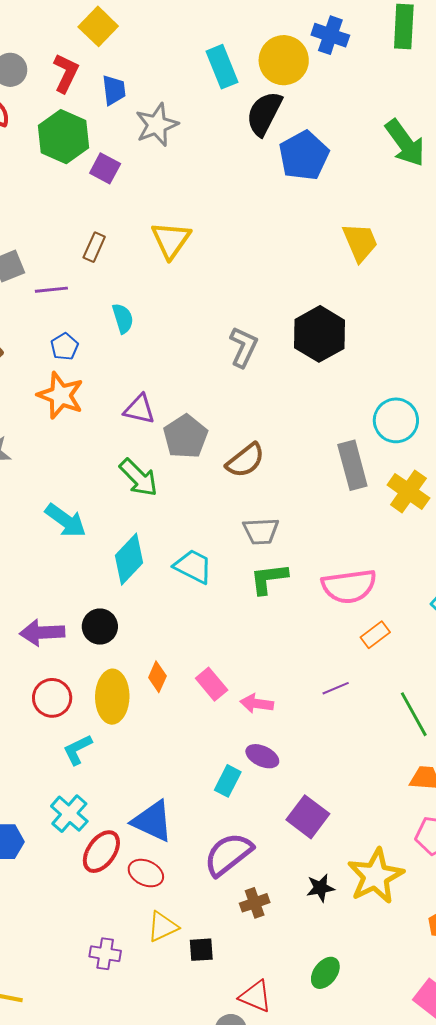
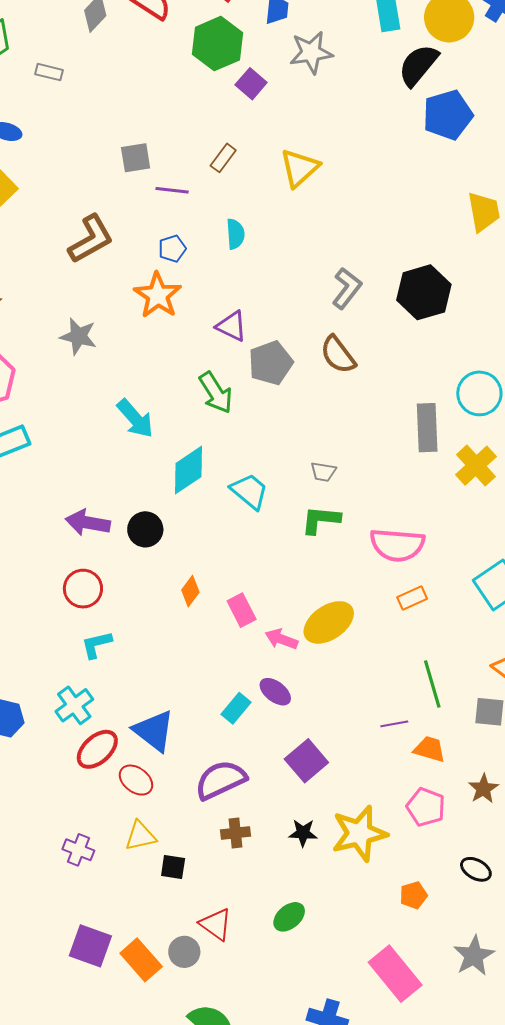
brown semicircle: (245, 460) -> (338, 355), moved, turned 78
gray trapezoid: (261, 531) -> (323, 472), size x0.7
purple line: (336, 688) -> (394, 724), moved
yellow ellipse: (112, 697) -> (329, 622), moved, turned 42

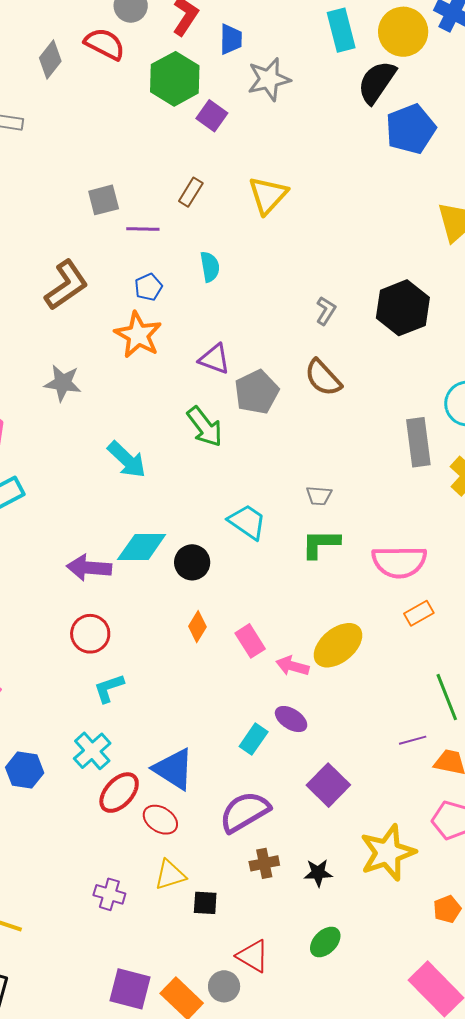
gray L-shape: (347, 288) -> (326, 311), size x0.7
cyan diamond: (189, 470) -> (142, 547), moved, turned 39
black circle: (145, 529) -> (192, 562), moved
black star: (303, 833) -> (318, 873), moved

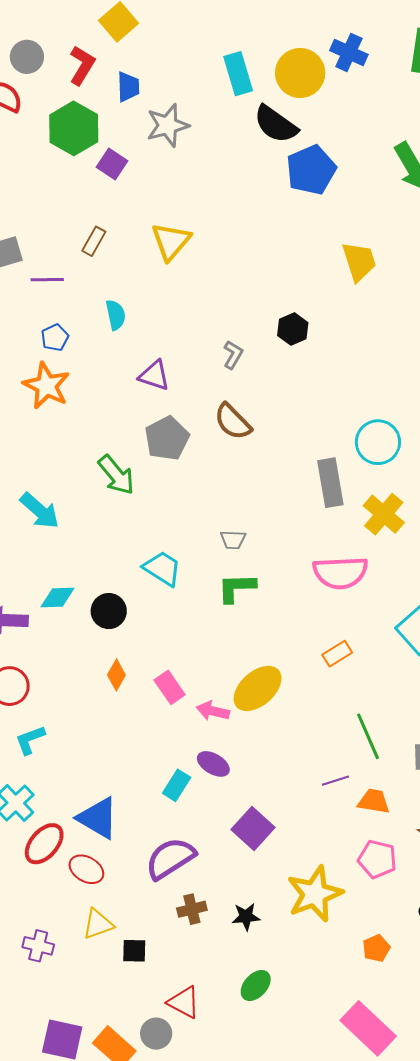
black semicircle: (377, 82) -> (276, 124), turned -87
black hexagon: (403, 308) -> (293, 329), moved, size x0.6
purple triangle: (214, 359) -> (154, 376), moved
cyan diamond: (142, 547) -> (58, 598), size x0.7
pink semicircle: (399, 562) -> (340, 573), moved

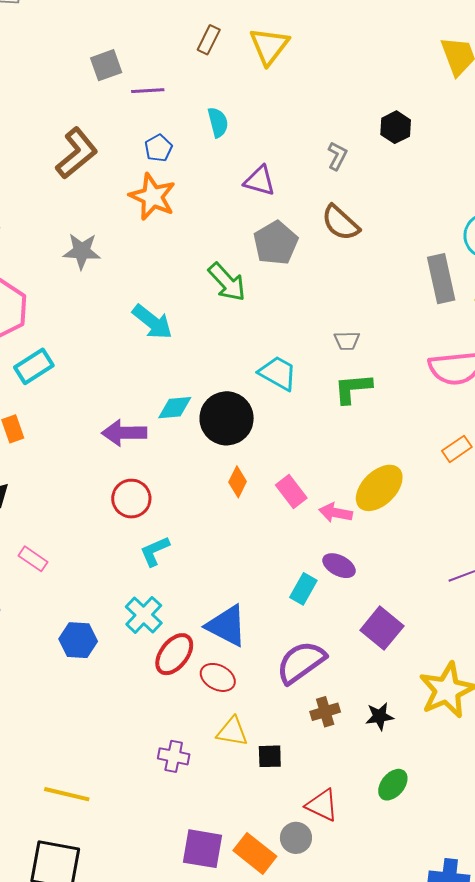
brown rectangle: (94, 241) -> (209, 40), moved
black circle: (109, 611) -> (227, 418), size x1.5
yellow triangle: (98, 924) -> (232, 732), turned 32

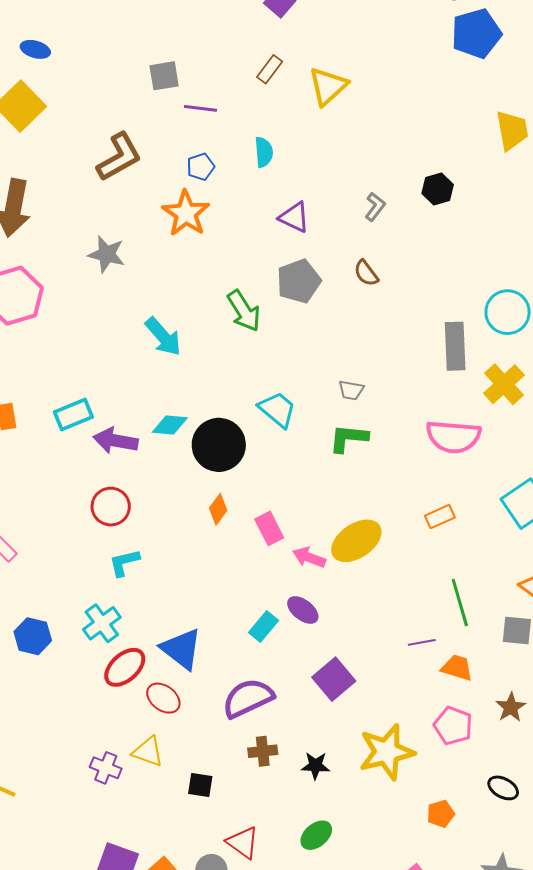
brown semicircle: (340, 223) -> (366, 273), size x0.7
cyan rectangle: (34, 366) -> (73, 414), moved
yellow triangle: (232, 732) -> (148, 752), moved

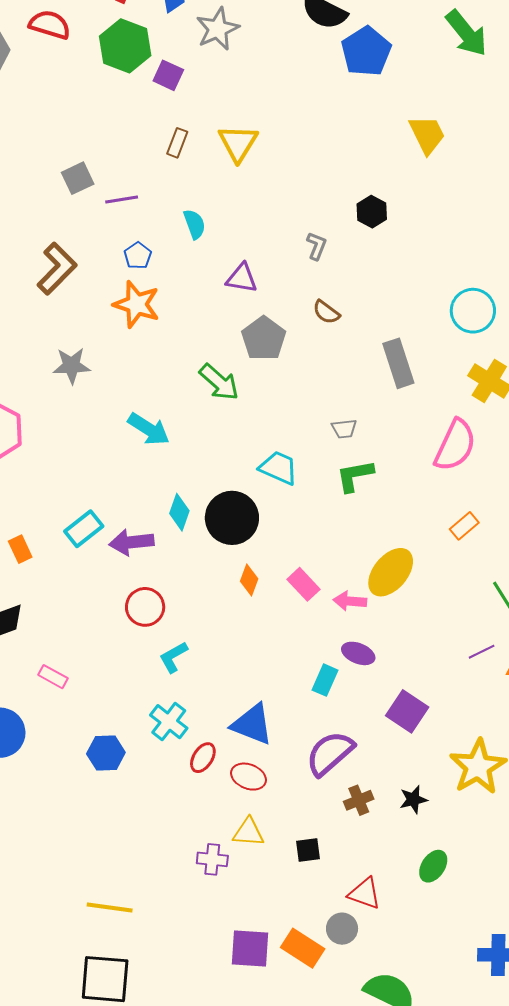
gray rectangle: (455, 346) -> (398, 363), moved
cyan diamond: (170, 425) -> (179, 512), turned -60
pink semicircle: (453, 437) -> (455, 445), turned -54
red ellipse: (125, 667) -> (203, 758), size x0.7

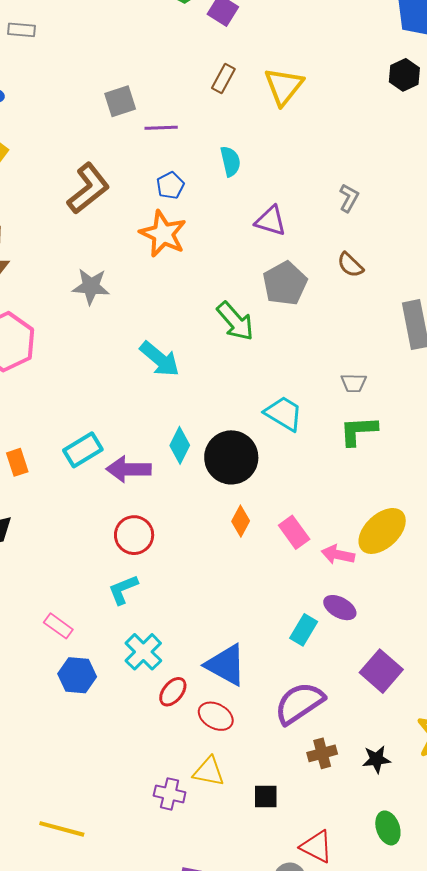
black hexagon: (372, 212) -> (404, 75), moved
cyan L-shape: (173, 657) -> (123, 590), moved
pink rectangle: (53, 677) -> (58, 626), moved
green ellipse: (433, 866) -> (388, 828), turned -60

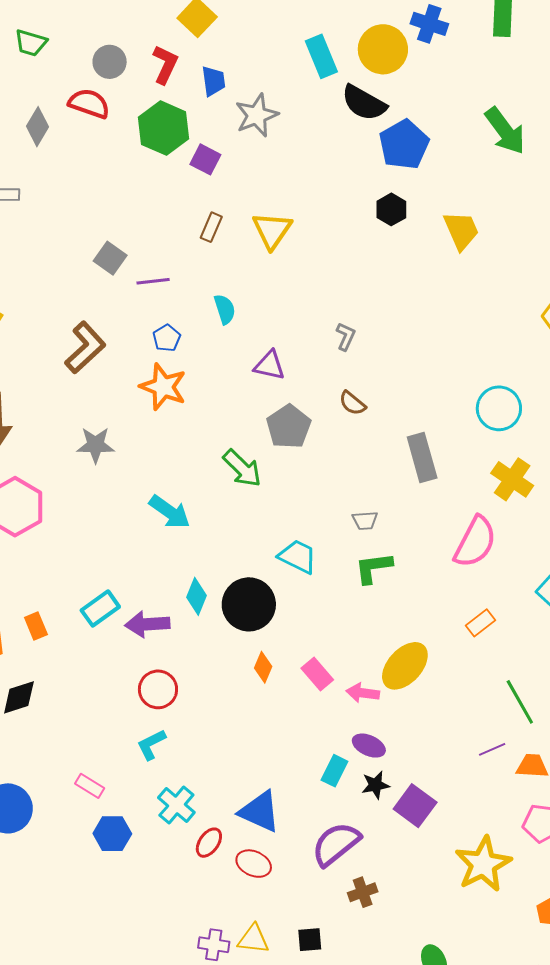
gray square: (120, 101) -> (110, 258), turned -32
black star: (376, 759) -> (375, 785), moved
yellow triangle: (209, 771) -> (253, 939), moved

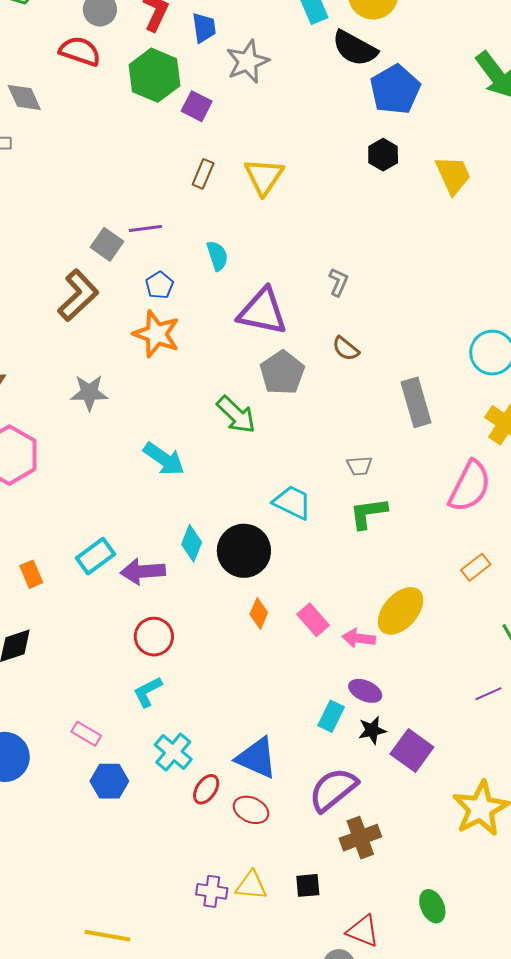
gray diamond: (37, 127) -> (24, 97), moved, turned -54
gray square: (110, 258) -> (107, 244), moved
purple triangle: (269, 365) -> (263, 312), size x1.6
brown cross: (363, 892) -> (360, 838), size x1.4

